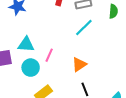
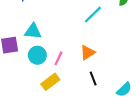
pink line: (49, 55) -> (58, 58), moved

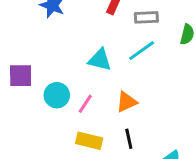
cyan triangle: (33, 31) -> (100, 60), moved
yellow rectangle: (50, 82) -> (89, 141), moved, turned 42

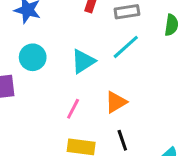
cyan triangle: (100, 60) -> (83, 61), turned -40
cyan circle: (57, 95) -> (33, 57), moved

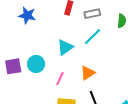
cyan circle: (33, 57) -> (36, 64), moved

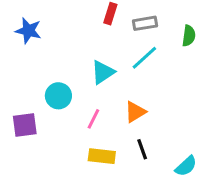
blue star: (27, 15) -> (28, 31), moved
purple square: (13, 66) -> (25, 125), moved

